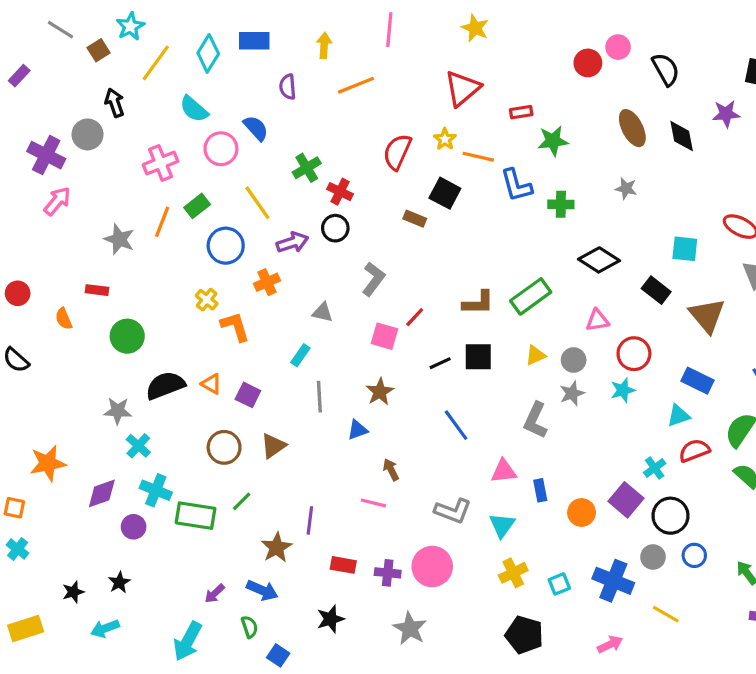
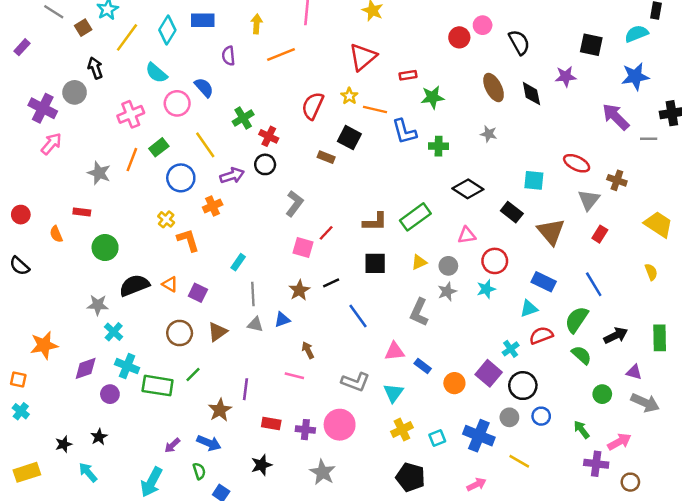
gray triangle: (323, 312) -> (255, 324), moved
black line: (440, 363) -> (331, 283), moved
blue rectangle: (540, 490) -> (423, 366), turned -42
cyan arrow: (105, 628) -> (88, 472), turned 70

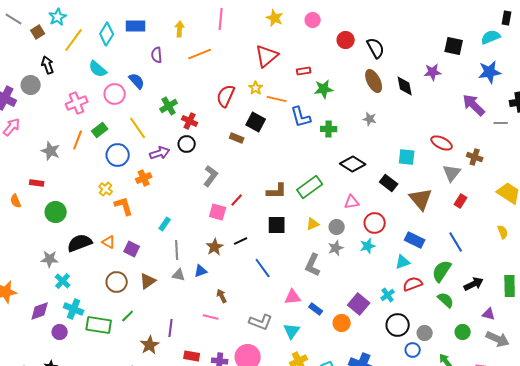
pink circle: (483, 25) -> (313, 20), moved
black semicircle: (519, 42) -> (376, 48), moved
purple square: (489, 373) -> (359, 304), moved
gray circle: (509, 417) -> (425, 333), moved

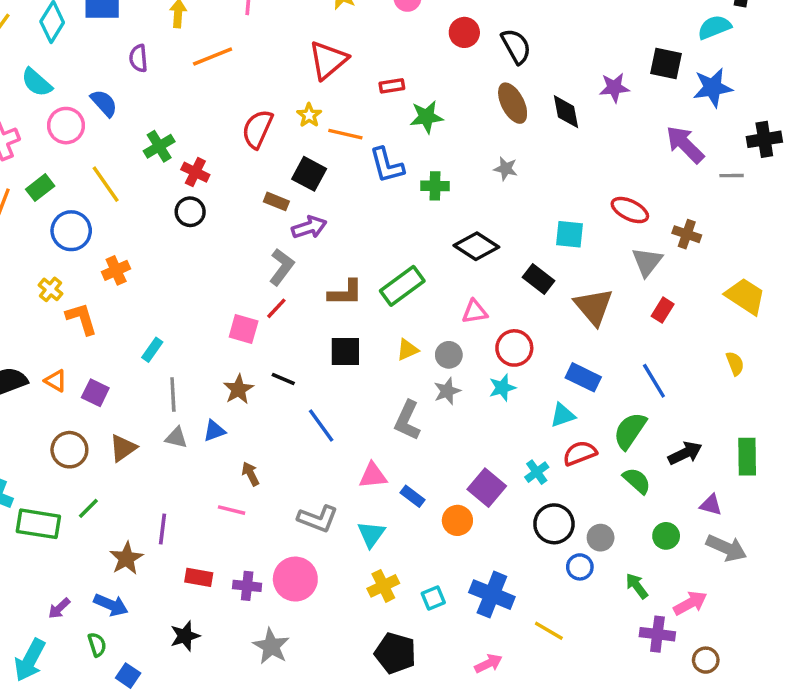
black square: (454, 46) -> (666, 63), moved
purple arrow: (160, 153) -> (309, 227), moved
gray L-shape: (211, 176) -> (282, 267), moved
black line: (241, 241) -> (283, 379), turned 48

